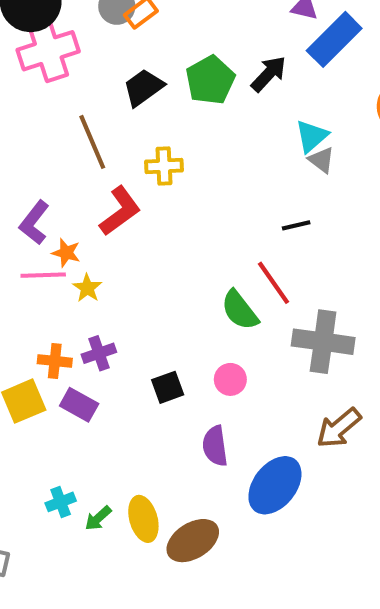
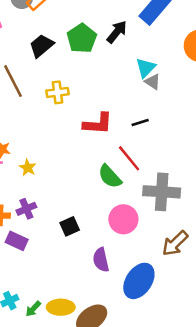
red L-shape: (120, 211) -> (98, 124), moved, turned 44
yellow star: (87, 288) -> (28, 168), moved
pink circle: (230, 379) -> (123, 219), moved, size x1.5
yellow ellipse: (143, 519) -> (61, 307), turned -70

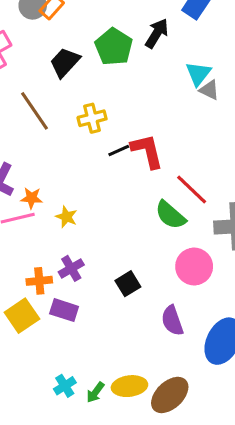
black line: (140, 122) -> (119, 150), moved
red L-shape: (98, 124) -> (147, 151), turned -100

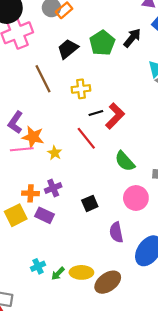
red L-shape: (147, 151) -> (115, 116), turned 50
red line: (192, 189) -> (86, 138), moved
orange star: (32, 198) -> (33, 137), size x1.5

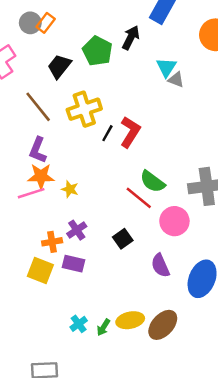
yellow cross: (81, 89) -> (84, 109), size x1.5
black line: (96, 113) -> (107, 133), turned -32
purple L-shape: (15, 122) -> (38, 150), moved
red line: (86, 138) -> (139, 198), moved
yellow square: (16, 215) -> (40, 271), turned -30

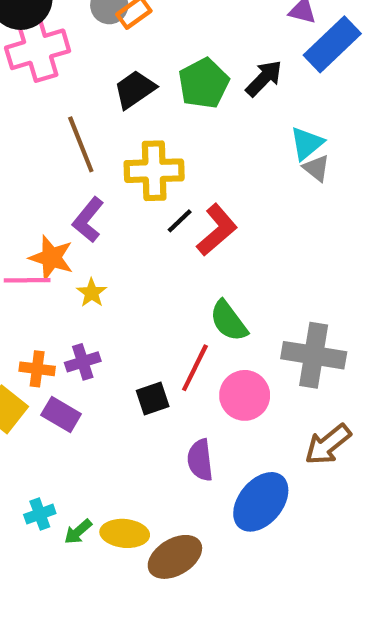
purple L-shape: (38, 150) -> (88, 220), moved
red line: (139, 198) -> (195, 368), moved, turned 60

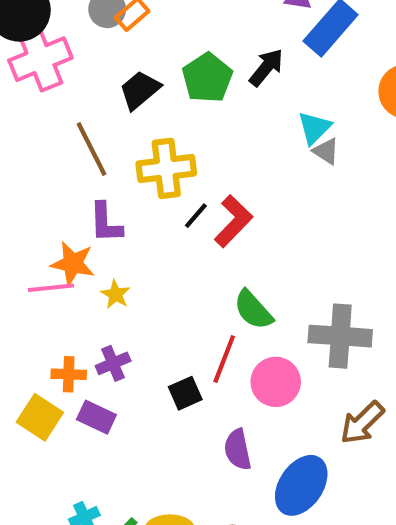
purple L-shape: (88, 220) -> (106, 223), turned -36

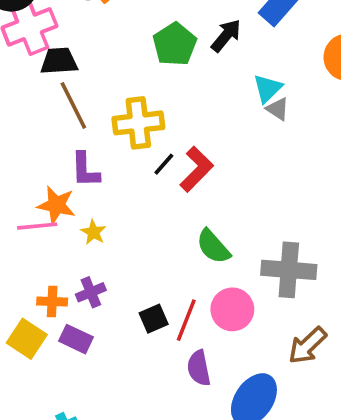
black trapezoid: (140, 90) -> (59, 61), moved, turned 36
red line: (224, 359) -> (186, 320), moved

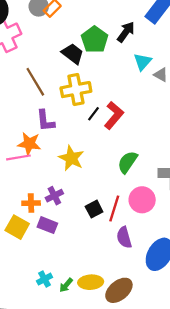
black trapezoid: (59, 61) -> (73, 54), moved, turned 45
cyan triangle: (268, 88) -> (142, 62), moved
yellow star: (93, 232) -> (71, 158), moved, size x1.6
green semicircle: (213, 247) -> (127, 162), turned 80

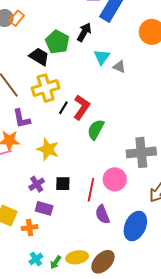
green semicircle: (127, 162) -> (96, 130), moved
orange cross: (31, 203) -> (30, 228), moved
black square: (94, 209) -> (63, 184), moved, turned 35
purple rectangle: (47, 225) -> (44, 208), moved

